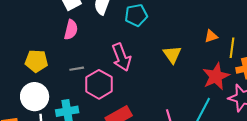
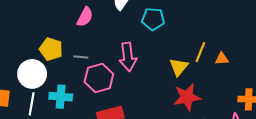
yellow line: (232, 48) -> (200, 52), moved
yellow pentagon: (36, 61) -> (51, 49), moved
red star: (216, 76) -> (187, 97), moved

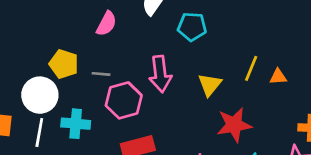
yellow triangle: (179, 67) -> (210, 85), moved

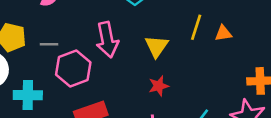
red star: (234, 125) -> (159, 86), moved, size x0.6

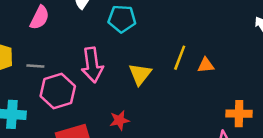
red star: (159, 86) -> (119, 120), moved

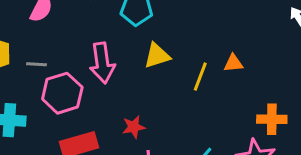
yellow line: (180, 58) -> (200, 77), moved
yellow triangle: (140, 74) -> (157, 56), moved, turned 35

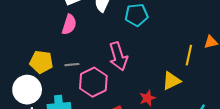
yellow triangle: (157, 56) -> (171, 81), moved

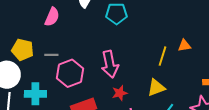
pink arrow: (118, 56) -> (110, 64), moved
yellow triangle: (171, 81) -> (156, 88), moved

